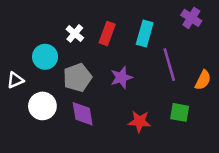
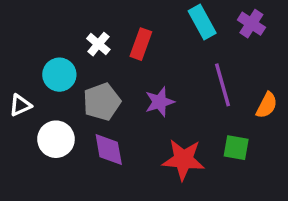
cyan rectangle: (145, 33) -> (202, 22), moved, turned -45
red star: (140, 122) -> (183, 160), size x1.4

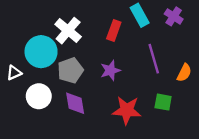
white cross: (98, 44) -> (68, 31), size x1.6
red rectangle: (141, 44) -> (114, 31), moved
cyan circle: (59, 75) -> (41, 52), size x1.4

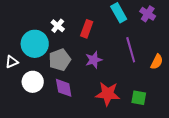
white cross: (68, 31) -> (58, 26), size x0.6
red rectangle: (114, 31) -> (87, 29), moved
green square: (163, 102) -> (139, 98), moved

